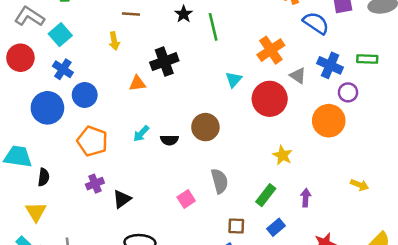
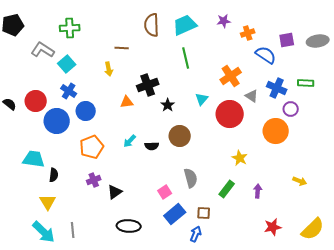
black star: (184, 14) -> (168, 105), moved
red circle: (20, 58) -> (36, 101), moved
orange pentagon: (92, 141) -> (92, 147), turned 30
blue rectangle: (276, 227) -> (175, 214), moved, size x1.5

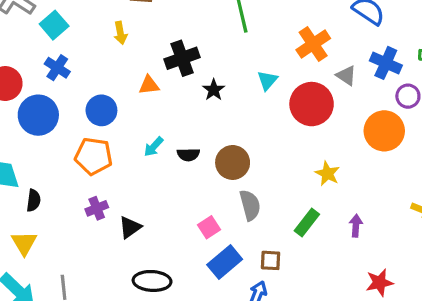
blue circle: (86, 111) -> (101, 110), moved
brown circle: (180, 136) -> (233, 162), moved
orange pentagon: (92, 147) -> (94, 156), turned 30

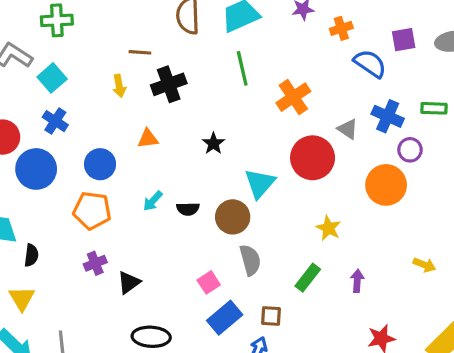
orange cross: (313, 44) -> (293, 97), moved
black cross: (182, 58) -> (169, 84), moved
cyan triangle: (267, 80) -> (260, 183), moved, size x1.5

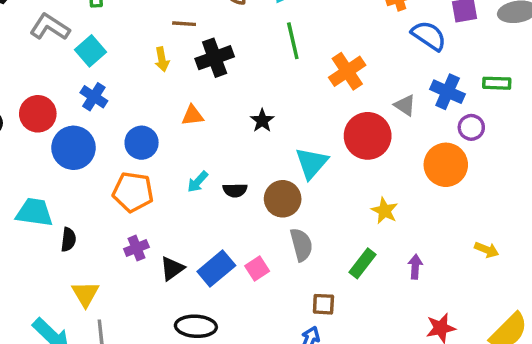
yellow triangle: (22, 298) -> (85, 294), moved
blue rectangle: (225, 318) -> (216, 268), moved

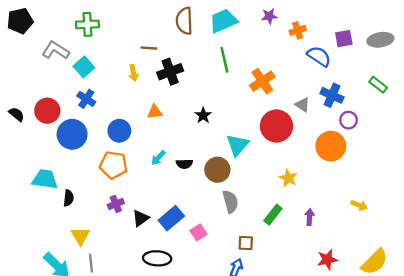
green rectangle: (497, 83) -> (378, 85), moved, turned 36
pink square: (257, 268) -> (198, 232), moved

